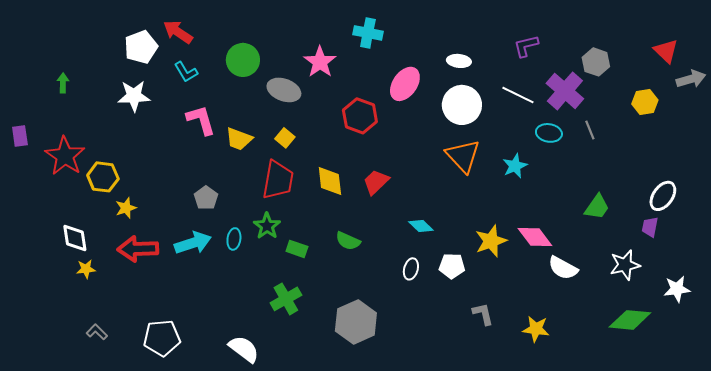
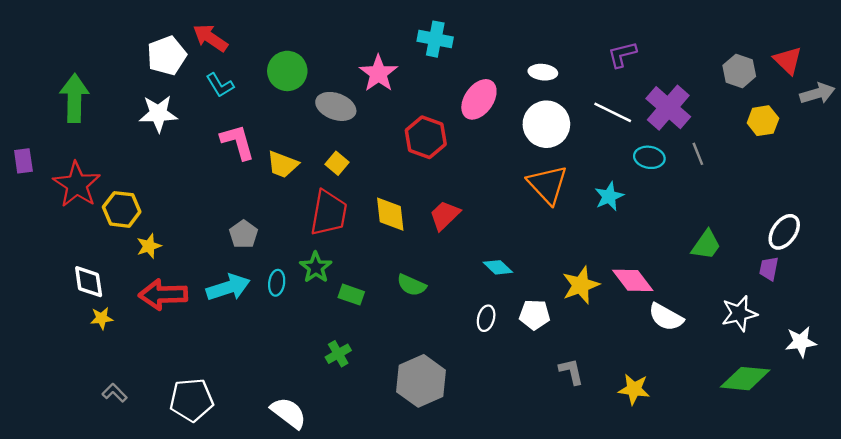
gray hexagon: (596, 62) -> (739, 71), moved
green arrow: (63, 83) -> (74, 98), size x2.0
green cross: (286, 299) -> (338, 354), size x0.7

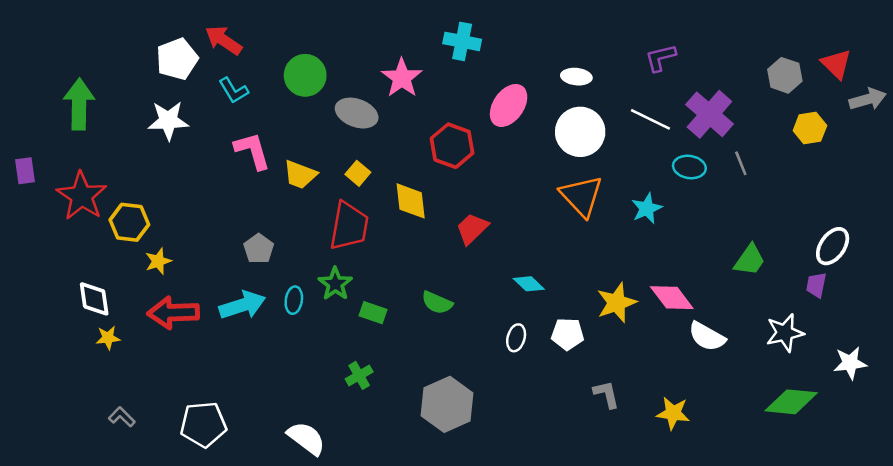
yellow diamond: (390, 214) -> (411, 201), moved

